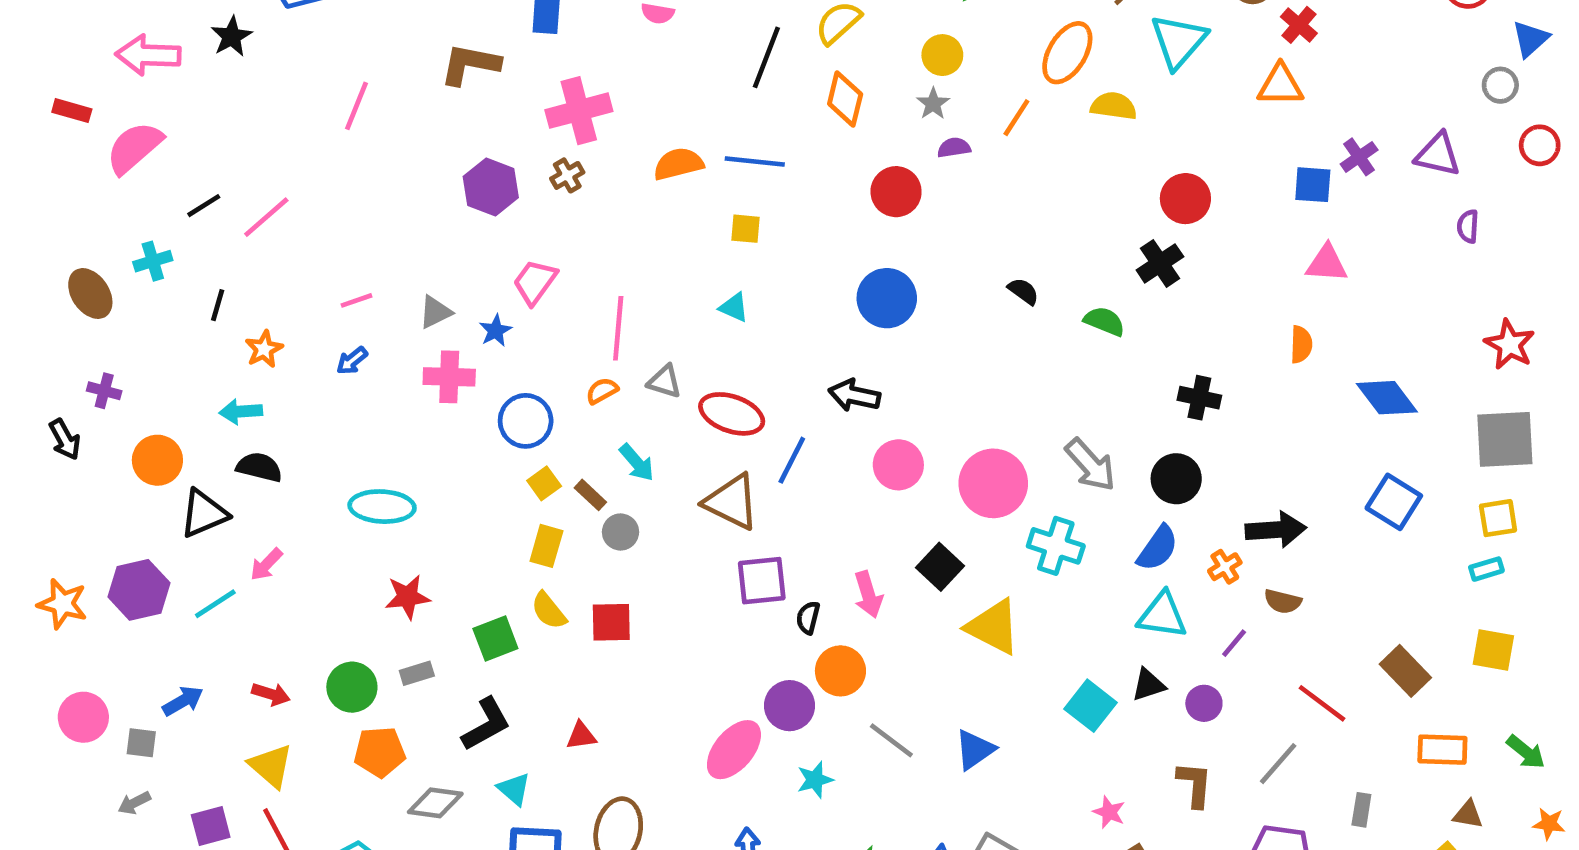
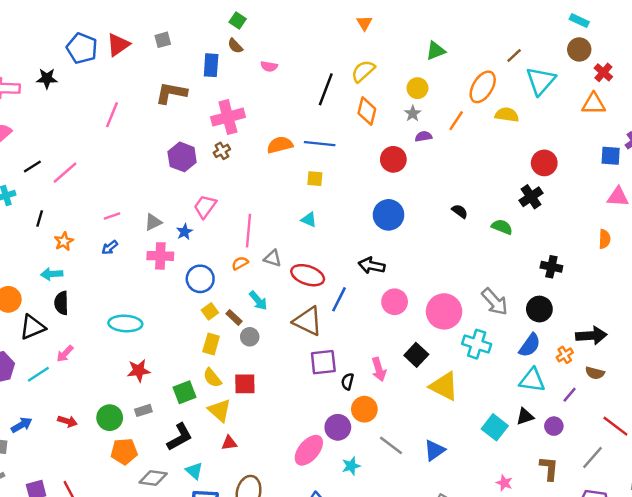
black star: (232, 37) -> (47, 78), turned 30
black semicircle: (259, 467) -> (61, 303), turned -105
yellow triangle: (271, 766) -> (220, 410), moved

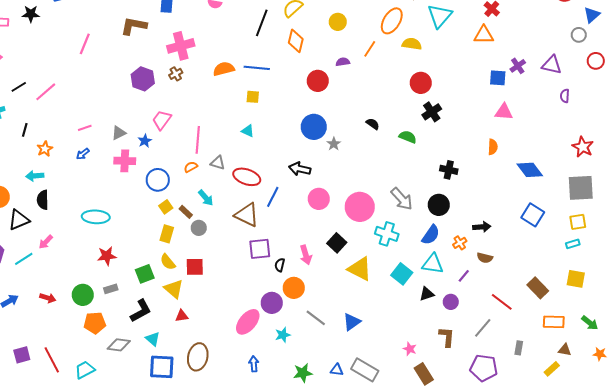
gray star: (413, 113) -> (334, 144), moved
red circle: (544, 163) -> (421, 83), moved
black arrow: (591, 336) -> (482, 227), size x0.7
cyan square: (495, 427) -> (402, 274), moved

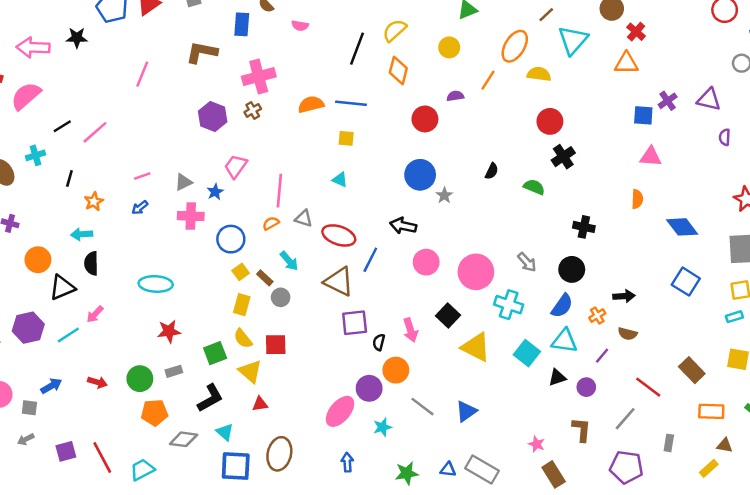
black semicircle: (373, 124) -> (492, 171), turned 80
gray arrow: (402, 199) -> (527, 262), size x0.7

